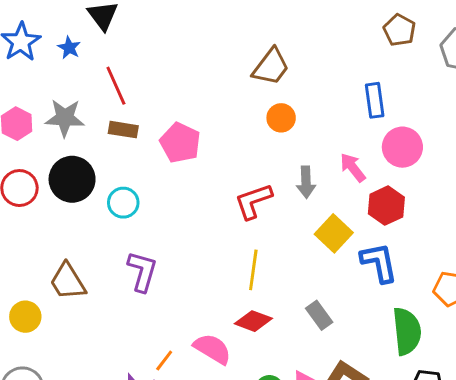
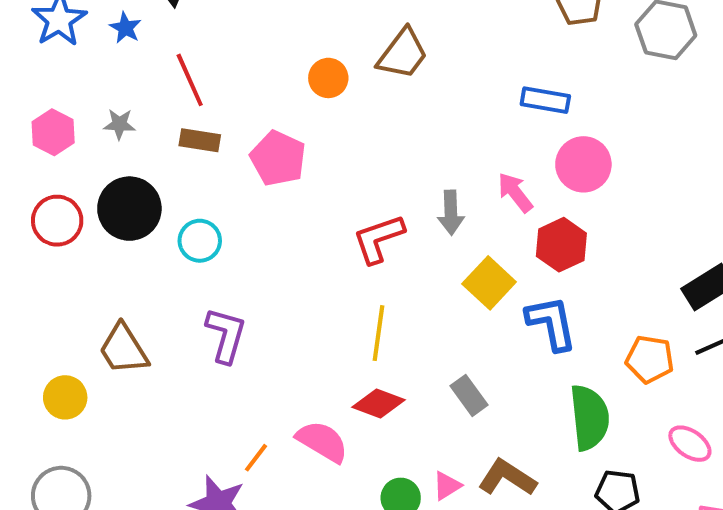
blue rectangle: (375, 100) -> (545, 100), turned -72
gray star: (65, 118) -> (119, 124), size x0.6
orange circle: (281, 118) -> (328, 78), moved

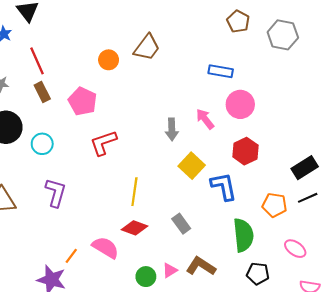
brown rectangle: (200, 140) -> (42, 92), turned 54
red L-shape: (379, 239) -> (103, 143), moved
red hexagon: (561, 245) -> (245, 151), moved

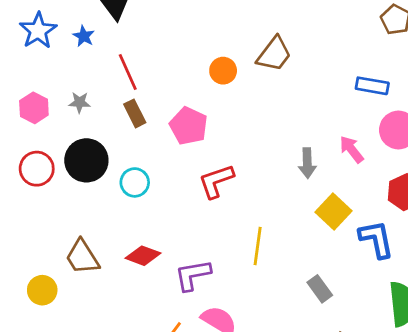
purple L-shape: (56, 193) -> (193, 275), moved, turned -116
red diamond: (134, 228) -> (143, 256), moved

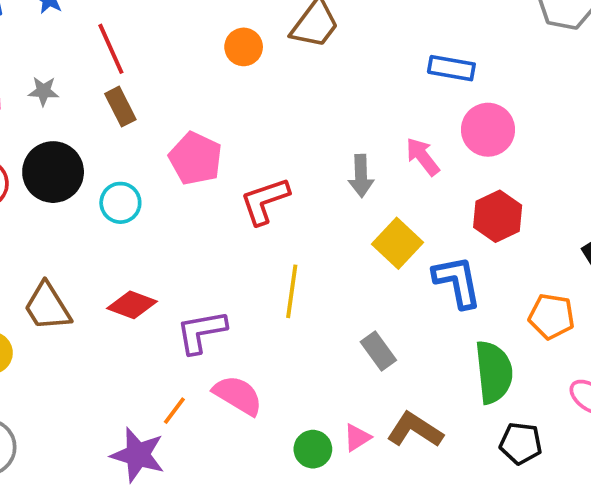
pink pentagon: (189, 126) -> (195, 159), moved
red L-shape: (216, 181) -> (265, 201), moved

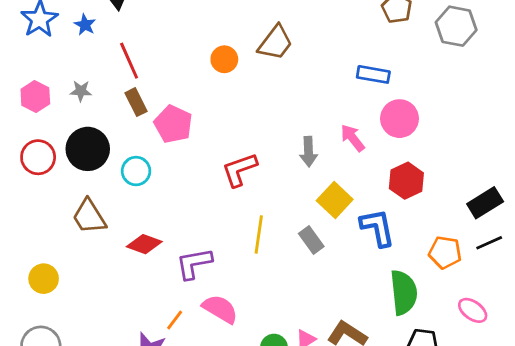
pink pentagon: (195, 159) -> (173, 124), moved
brown trapezoid: (47, 307) -> (89, 217), moved
gray rectangle: (378, 351) -> (311, 240), moved

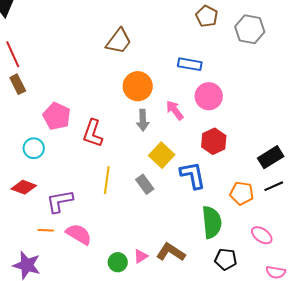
orange circle: (224, 59) -> (138, 86), moved, size x1.5
pink pentagon: (173, 124) -> (57, 116), moved
red L-shape: (239, 170) -> (93, 133), turned -52
cyan circle: (136, 171) -> (34, 148), moved
orange line: (175, 320) -> (46, 230), moved, turned 56

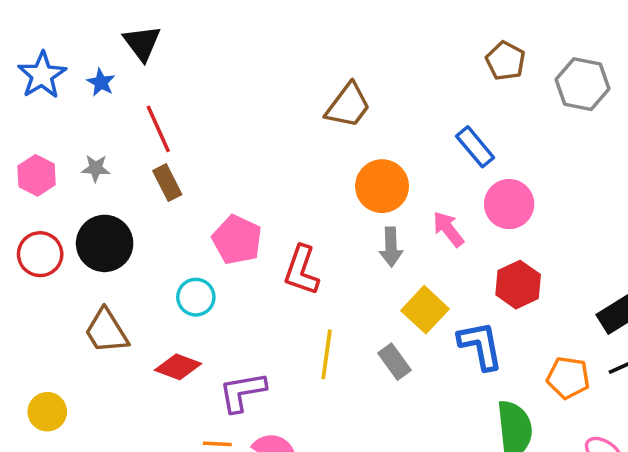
blue rectangle: (190, 64) -> (475, 147), turned 40

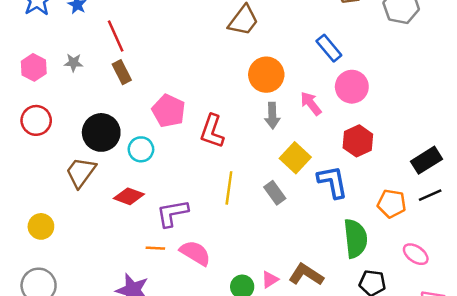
black circle: (105, 243) -> (101, 132), moved
brown trapezoid: (106, 331) -> (81, 172), turned 68

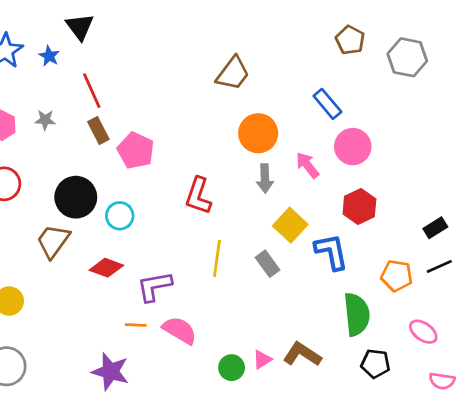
pink pentagon: (169, 111) -> (136, 151), moved
black rectangle: (427, 160) -> (435, 228), size x0.7

